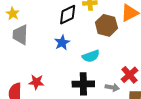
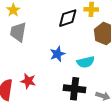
blue star: (62, 43) -> (57, 54), moved

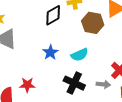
black cross: (75, 89) -> (74, 83), turned 30

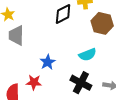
blue star: (50, 52) -> (48, 62), moved

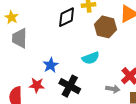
black cross: (81, 83) -> (70, 86), moved

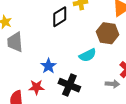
brown hexagon: (106, 27) -> (108, 33), moved

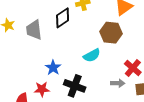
gray trapezoid: (15, 42) -> (34, 30), moved

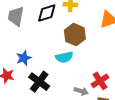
brown hexagon: (111, 33) -> (75, 35), moved

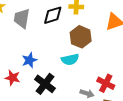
red cross: (100, 81) -> (106, 83), turned -30

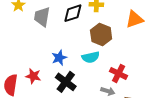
blue star: (29, 60) -> (59, 58), moved
red cross: (106, 83) -> (119, 74), moved

